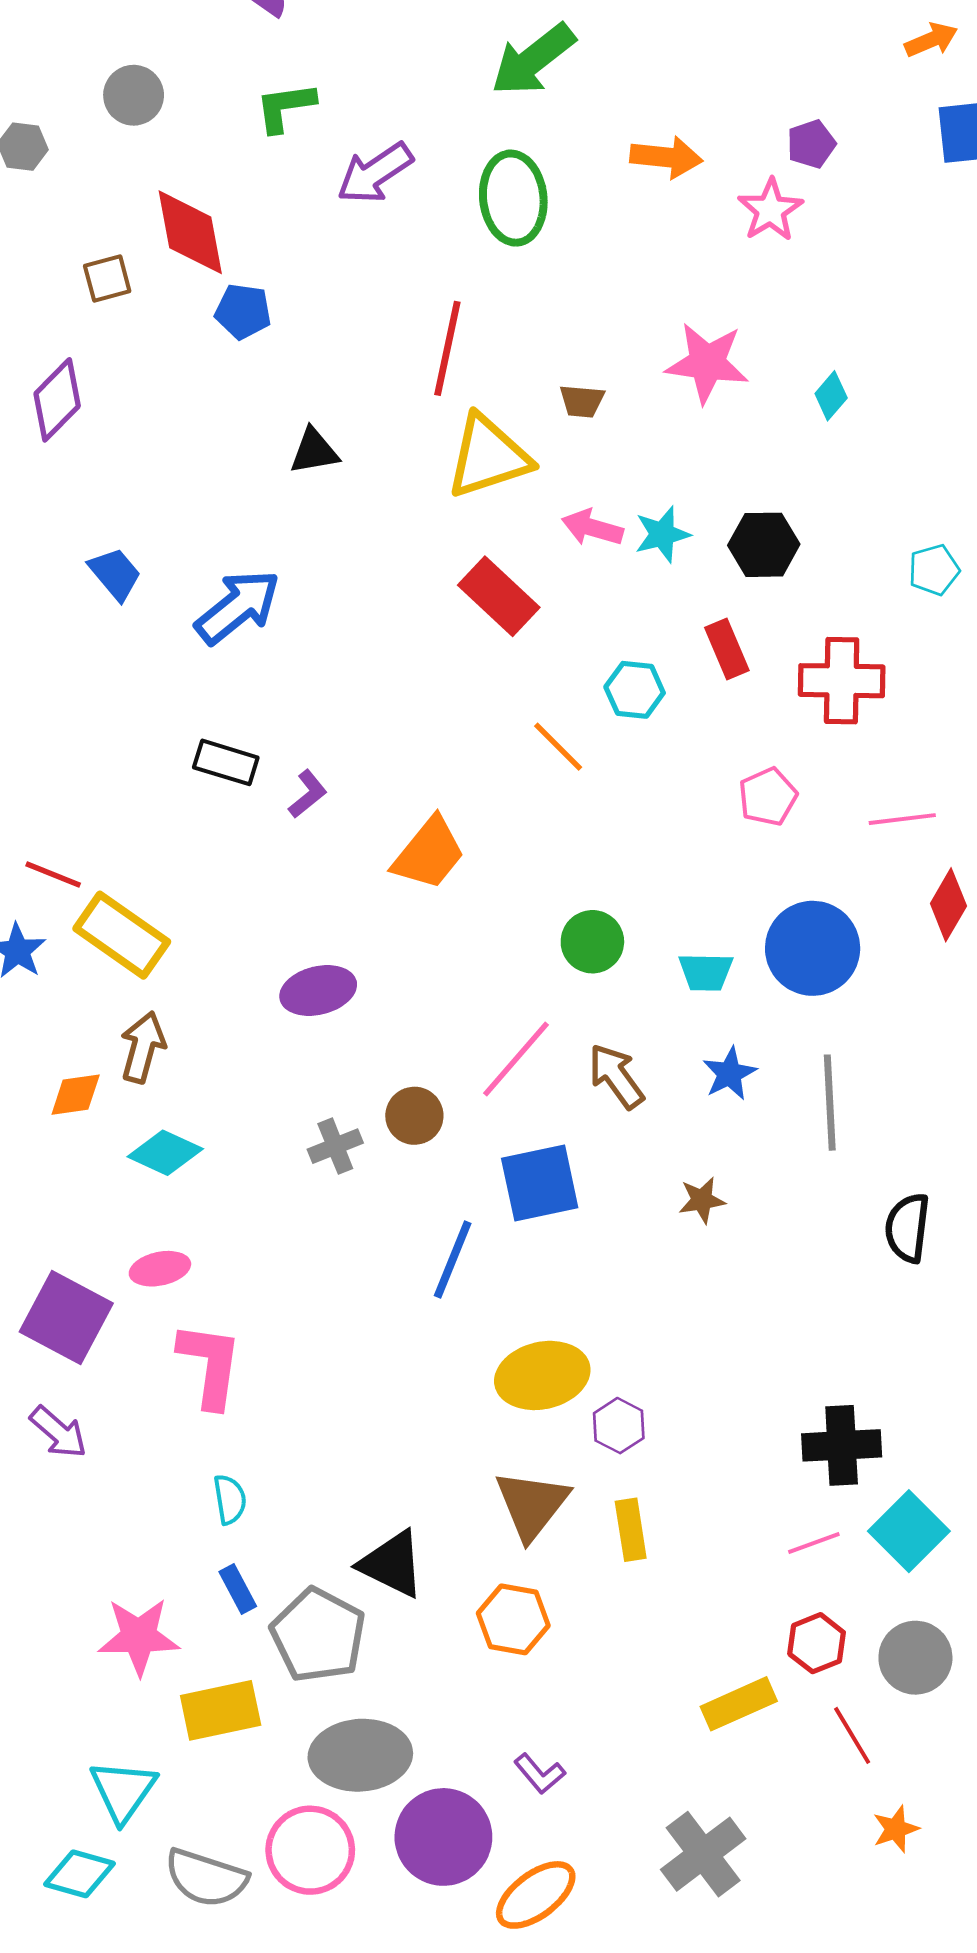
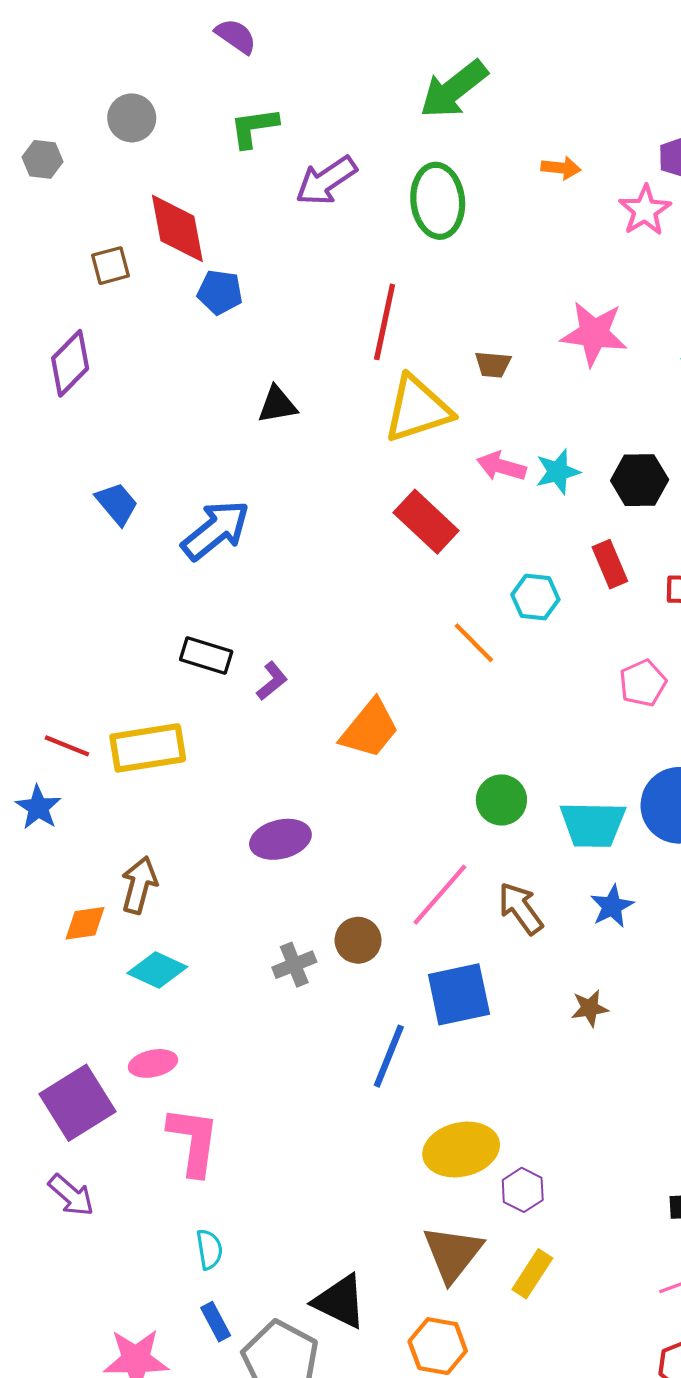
orange arrow: (666, 157) -> (561, 168), size x0.7
yellow rectangle: (122, 935) -> (148, 748), moved, turned -44
cyan trapezoid: (706, 972) -> (593, 824), size x1.5
purple square: (66, 1317) -> (78, 1103), turned 30
yellow rectangle: (631, 1530) -> (532, 1274), turned 42

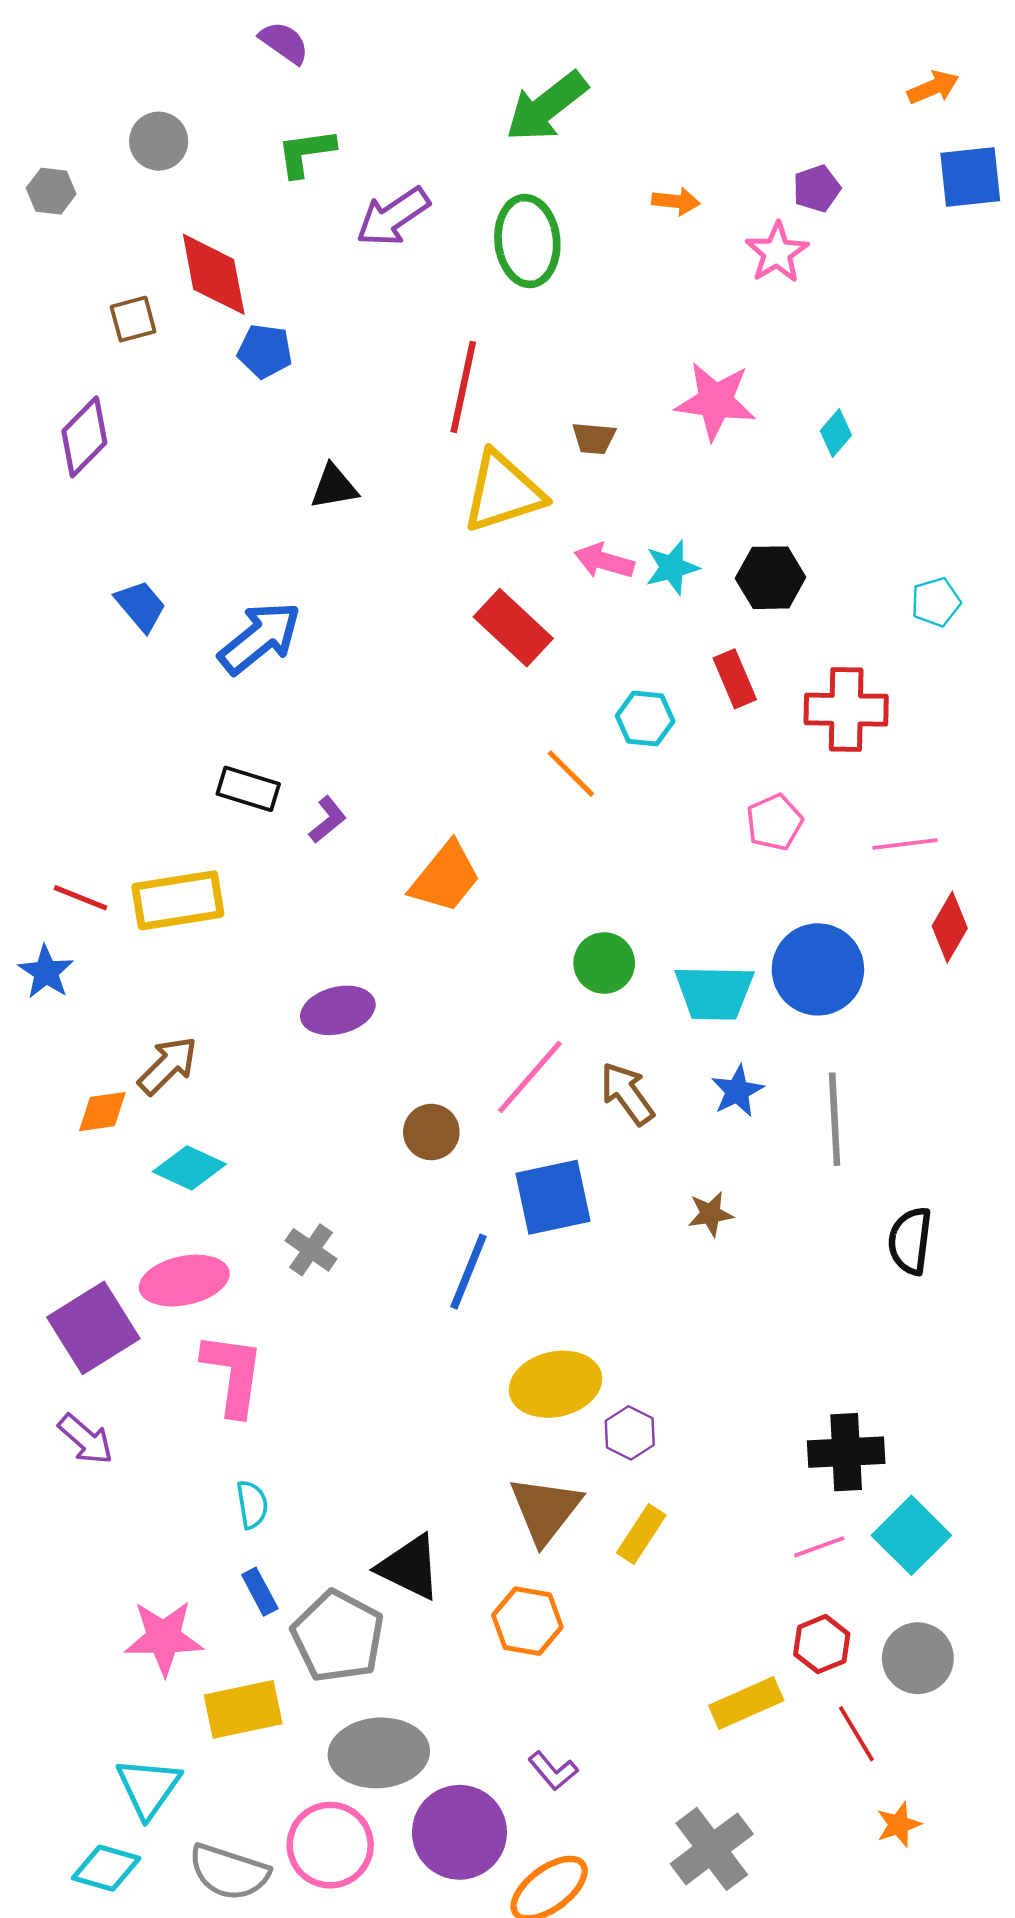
brown arrow: (139, 885) -> (168, 1065), turned 30
gray cross: (294, 965) -> (311, 1250), moved, turned -33
pink ellipse: (153, 1063) -> (184, 1281), size x1.5

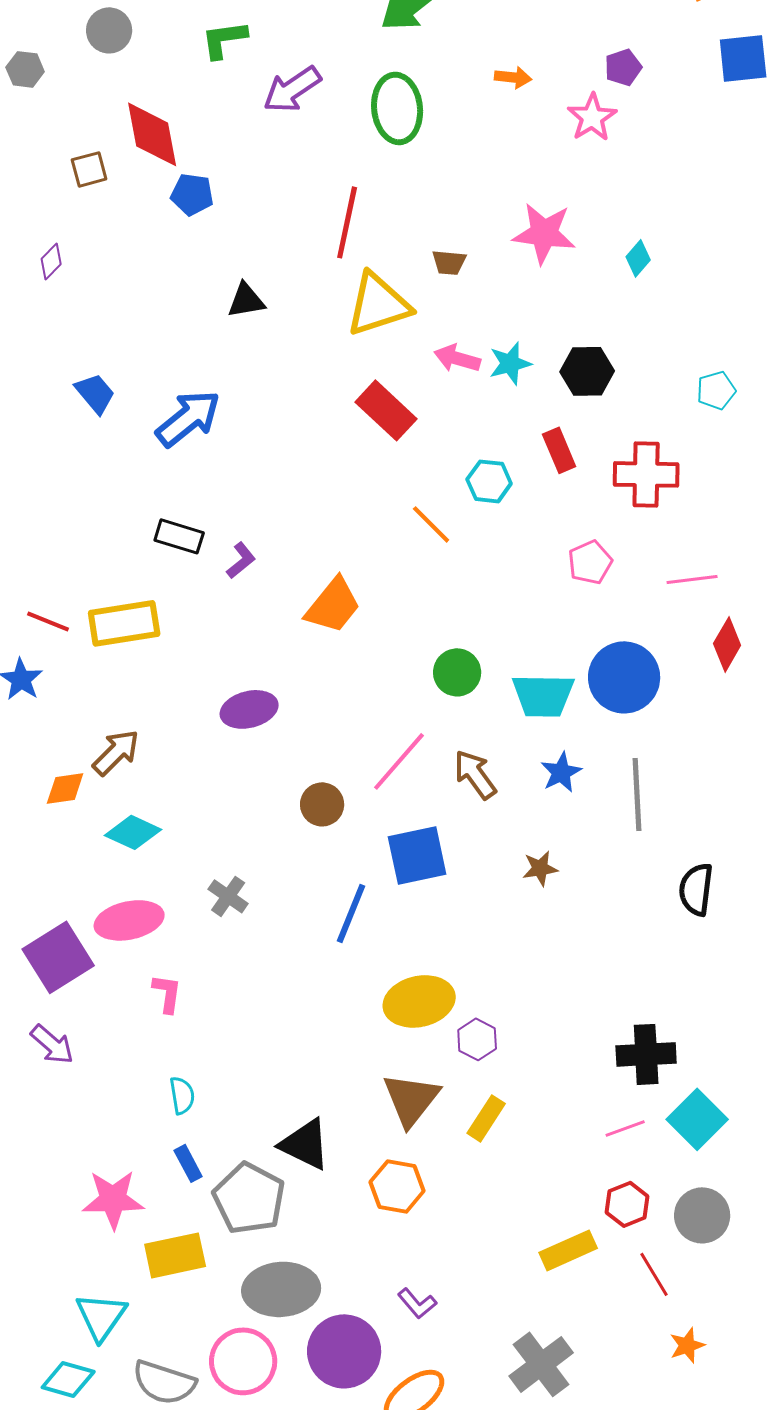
purple diamond: (84, 437) -> (51, 261), size x0.6
pink L-shape: (233, 1374) -> (167, 993), size x0.6

